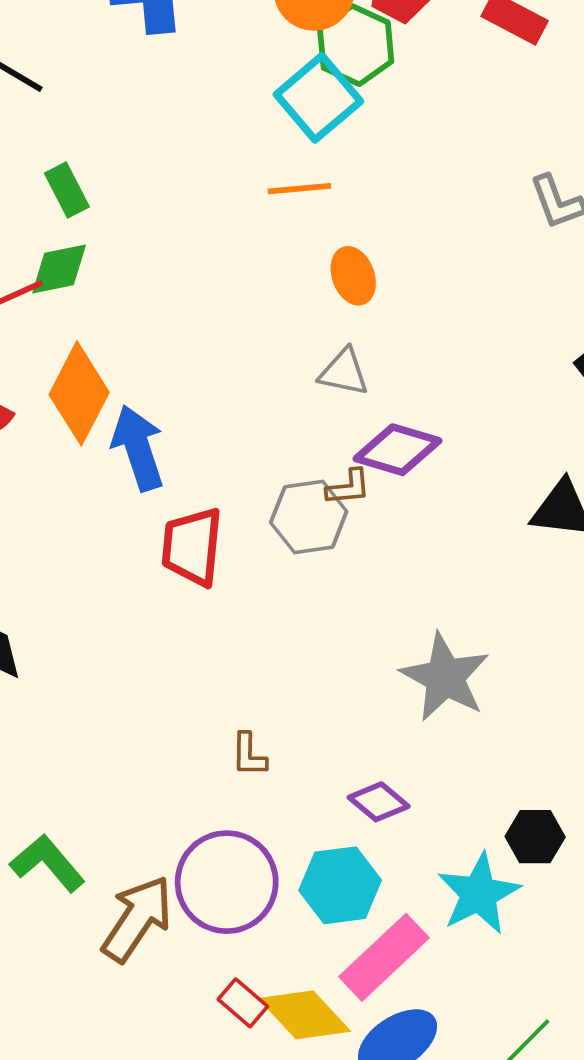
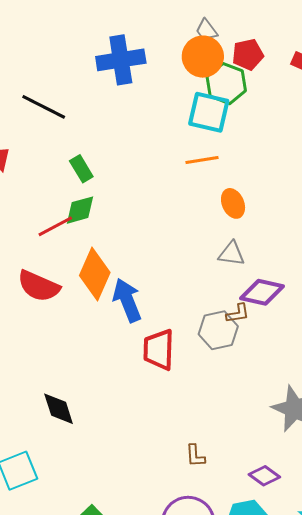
cyan square: (318, 98) -> (209, 112), turned -33

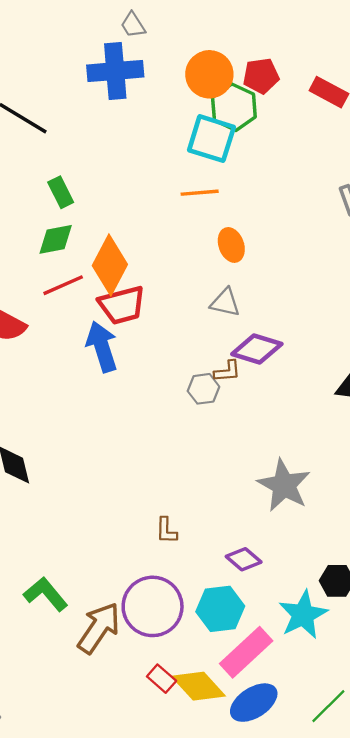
gray trapezoid: (206, 30) -> (133, 25), moved
red line: (55, 226) -> (63, 285), moved
orange diamond: (95, 274) -> (110, 265), moved
gray hexagon: (218, 330) -> (203, 389), size x0.7
red trapezoid: (159, 350) -> (122, 305), moved, turned -111

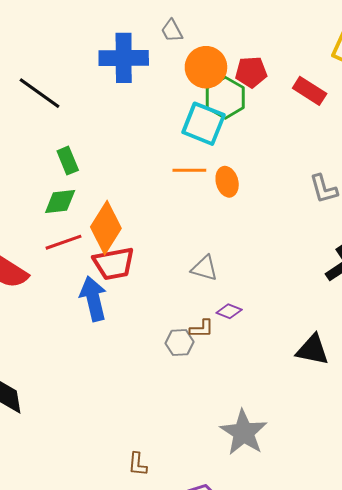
gray trapezoid: (133, 25) -> (172, 31), moved
orange ellipse: (231, 245) -> (227, 182), moved
purple diamond: (257, 349) -> (229, 311), size x0.6

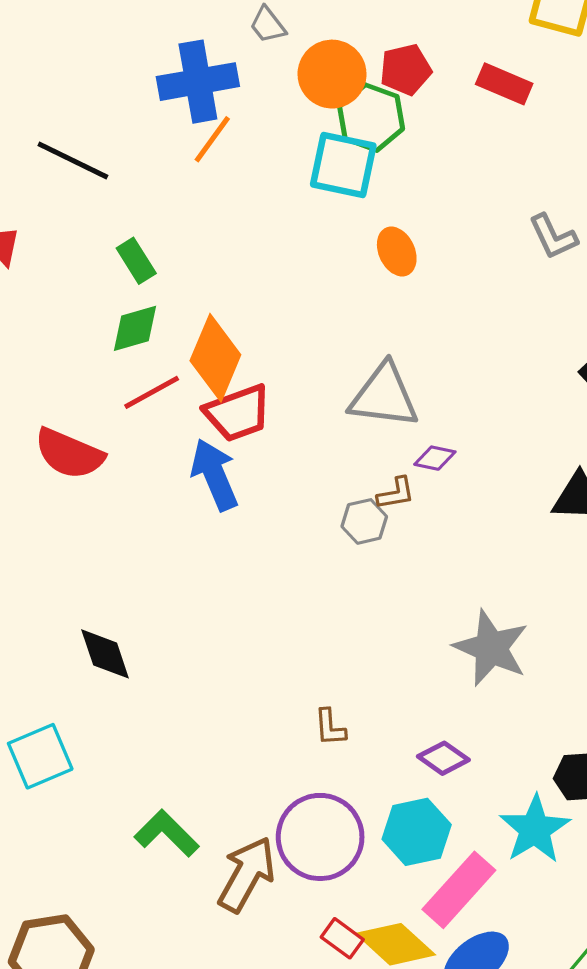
orange line: (189, 170) -> (212, 139), moved, turned -44
gray triangle: (204, 268) -> (384, 396), size x1.6

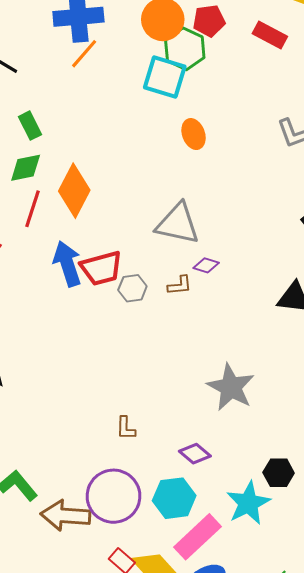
red line: (152, 392) -> (32, 209), turned -48
red trapezoid: (238, 413) -> (101, 268), moved
gray hexagon: (364, 521) -> (132, 288), moved
brown arrow: (247, 874) -> (66, 516), turned -120

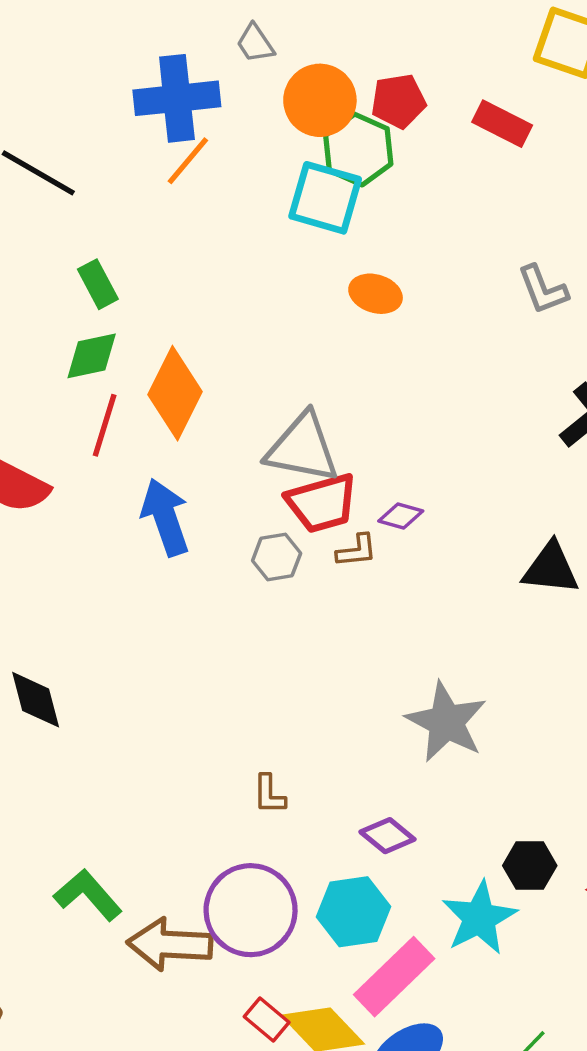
orange ellipse: (194, 134) -> (376, 294), turned -52
gray triangle: (178, 224) -> (302, 448), moved
red trapezoid: (101, 268) -> (322, 503), moved

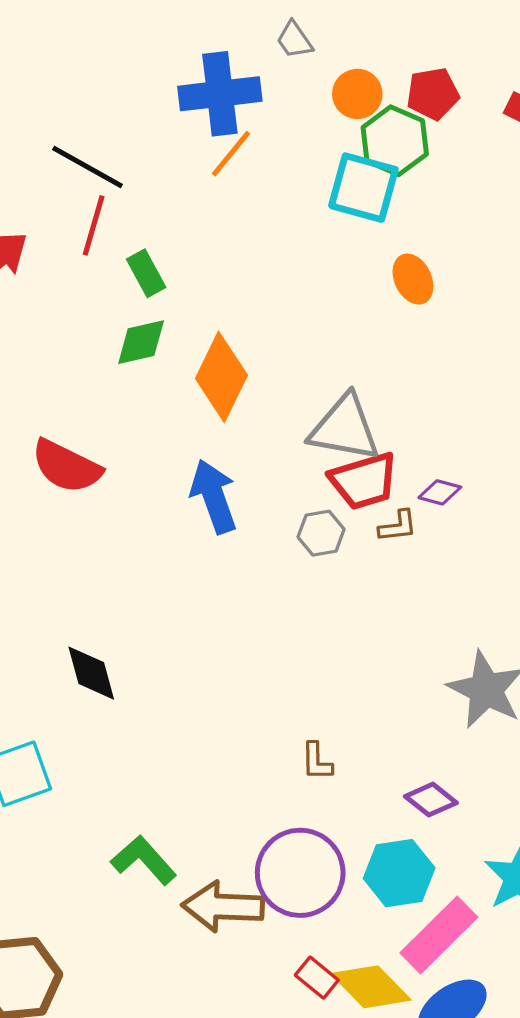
orange circle: (320, 100) -> (357, 94), size x0.7
orange ellipse: (376, 294) -> (413, 279), turned 48
red line: (105, 425) -> (94, 225), moved

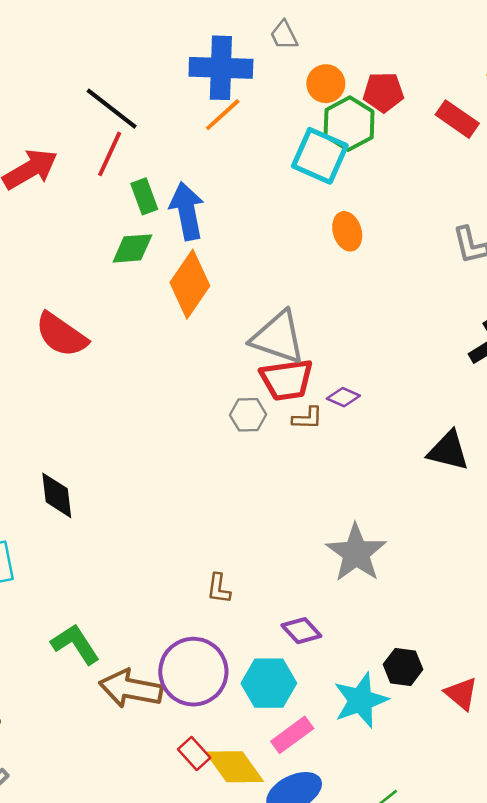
blue arrow: (214, 496) -> (187, 211), moved
pink rectangle: (439, 935) -> (292, 735), size x0.7

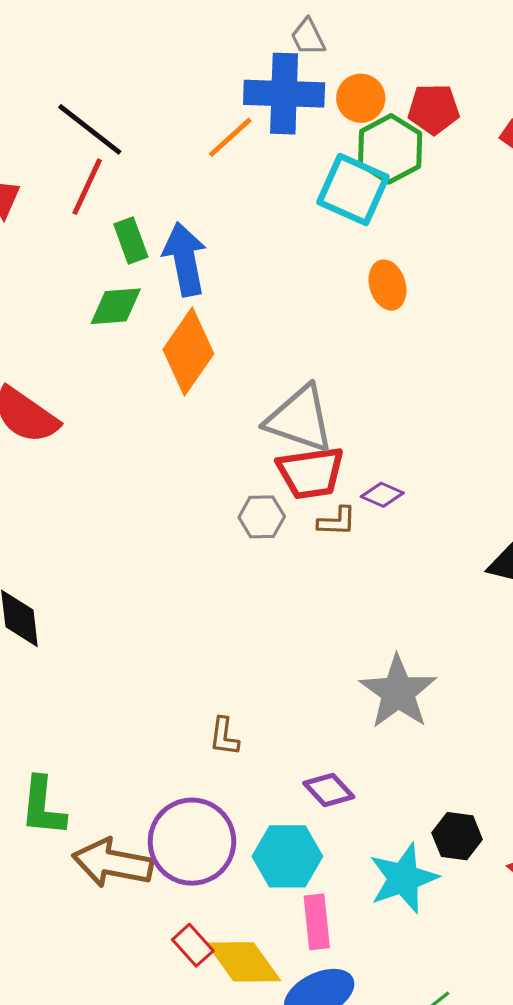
blue cross: (221, 68) -> (284, 94), moved
green L-shape: (75, 644) -> (43, 806), turned -141
pink rectangle: (292, 735) -> (317, 922), turned -60

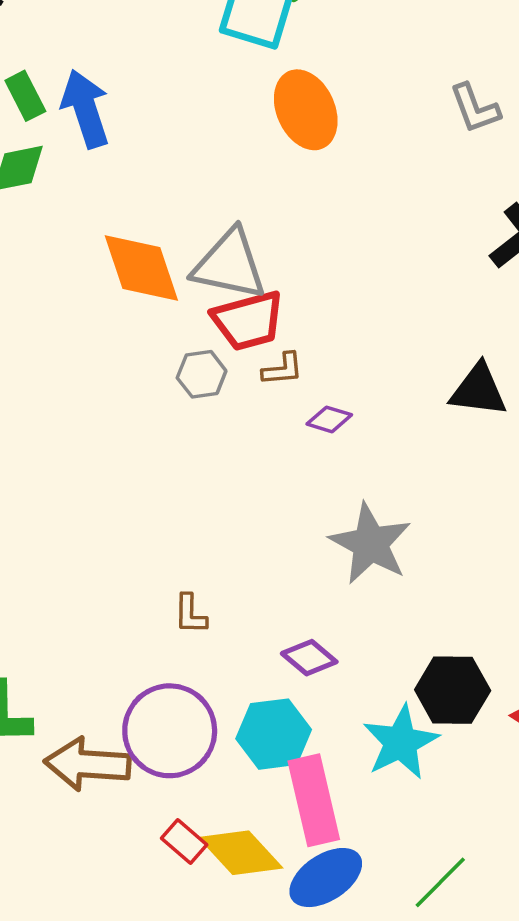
orange ellipse: (388, 285) -> (306, 110), size x1.5
orange diamond: (188, 352) -> (141, 268), moved, turned -46
purple diamond: (382, 495) -> (329, 419), moved
black hexagon: (457, 836) -> (453, 690), size x1.4
pink rectangle: (317, 922) -> (314, 800), size x1.5

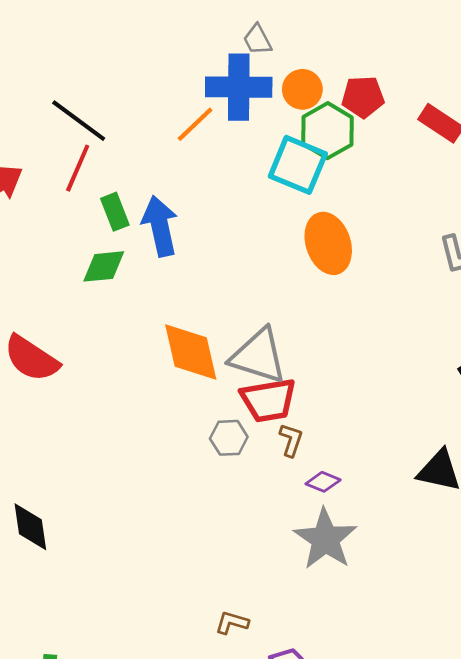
brown L-shape: (283, 369) -> (291, 440), turned -72
gray star: (370, 544) -> (325, 539), moved
brown L-shape: (190, 614) -> (232, 623), moved, turned 100

